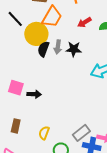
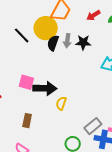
black line: (15, 19) -> (22, 35), moved
black arrow: (34, 94) -> (45, 88), size x1.6
yellow semicircle: (44, 133) -> (61, 103), moved

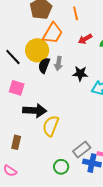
black star: (83, 42) -> (80, 74), moved
pink square: (26, 82) -> (17, 88), moved
yellow semicircle: (61, 103) -> (51, 126), size x1.5

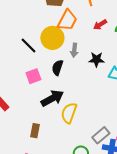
black semicircle: (44, 65) -> (57, 68), moved
pink square: (17, 88) -> (33, 76), turned -35
black arrow: (35, 111) -> (52, 98), turned -30

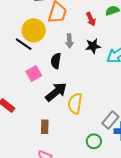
red arrow: (100, 25) -> (91, 19), moved, turned -72
yellow circle: (52, 38) -> (34, 30), moved

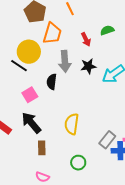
gray arrow: (69, 41) -> (65, 61), size x1.5
black arrow: (56, 92) -> (31, 123), moved, turned -90
green circle: (94, 141) -> (78, 163), moved

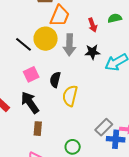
yellow circle: (29, 52) -> (46, 39), moved
black semicircle: (52, 82) -> (55, 80), moved
yellow semicircle: (72, 124) -> (70, 96), moved

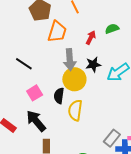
red arrow: (93, 25) -> (91, 38), turned -128
yellow circle: (46, 39) -> (74, 79), moved

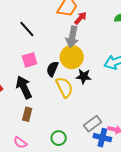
red arrow: (91, 38) -> (81, 18), moved
black star: (93, 64) -> (84, 76), moved
yellow semicircle: (75, 110) -> (64, 87), turned 130

